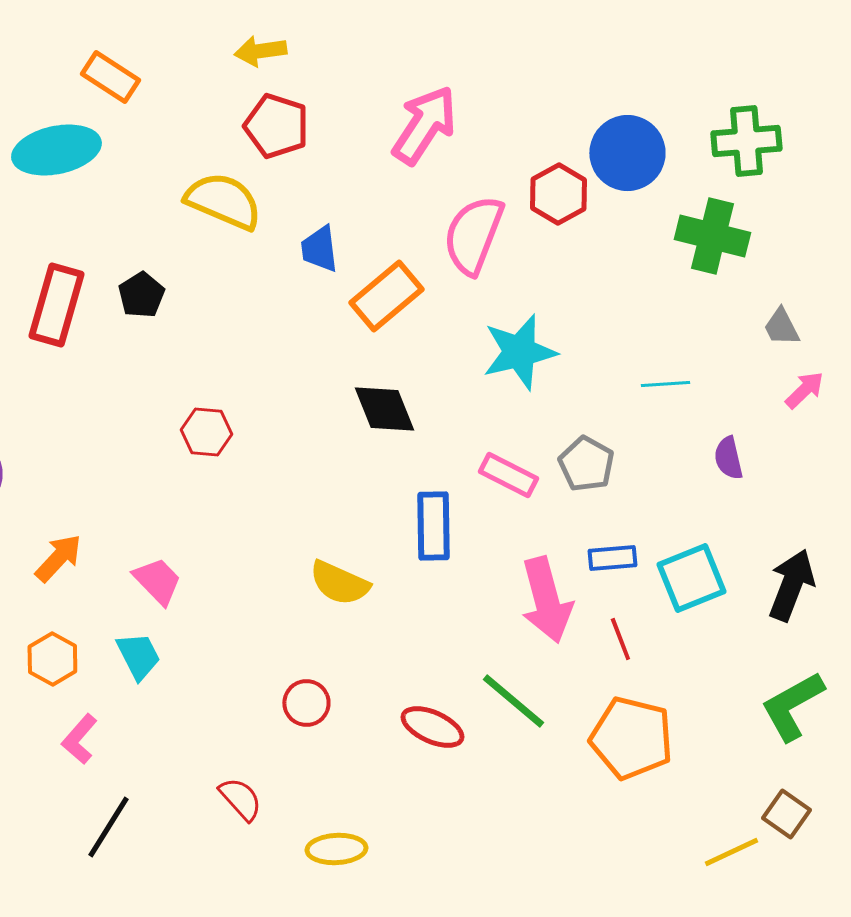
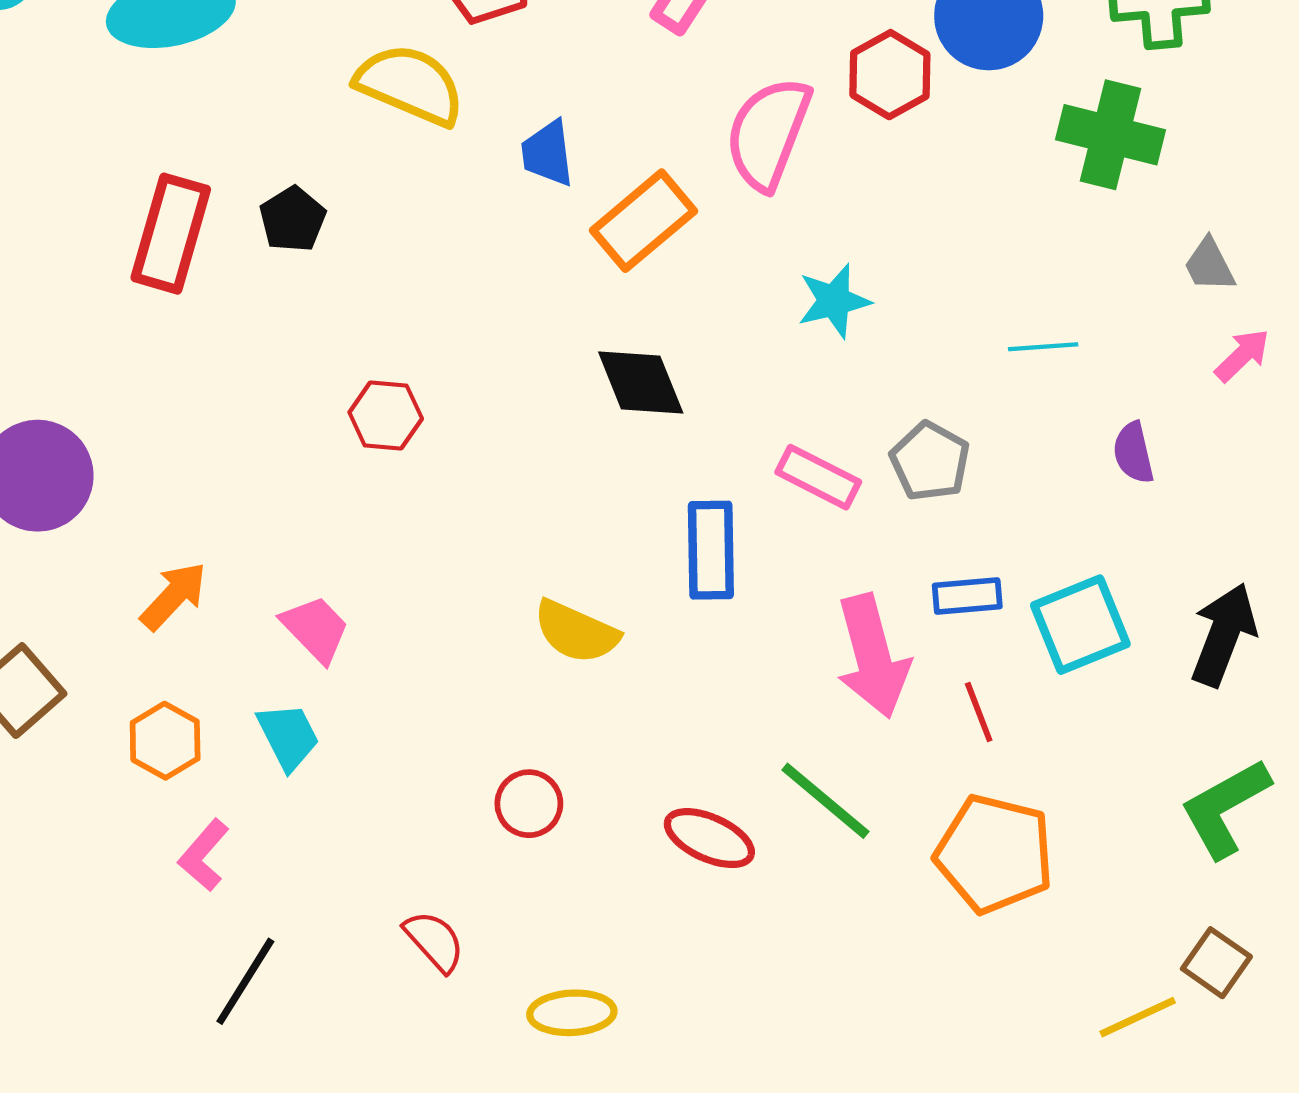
cyan star: (519, 352) -> (834, 301), size x0.7

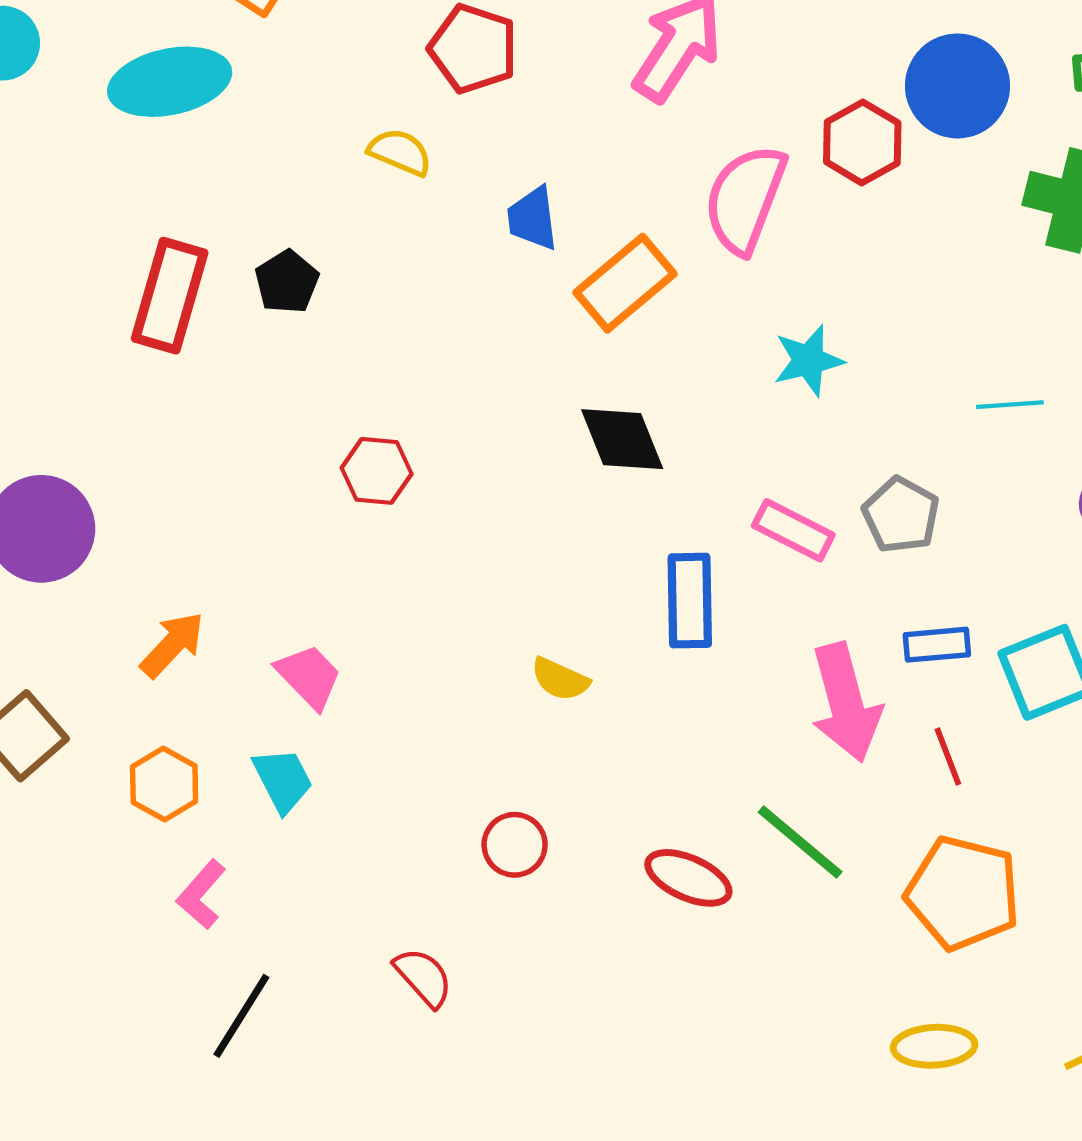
yellow semicircle: (410, 85) -> (400, 152), size x0.6
yellow semicircle: (576, 632) -> (560, 679), size x0.7
yellow ellipse: (572, 1013) -> (934, 1046), moved

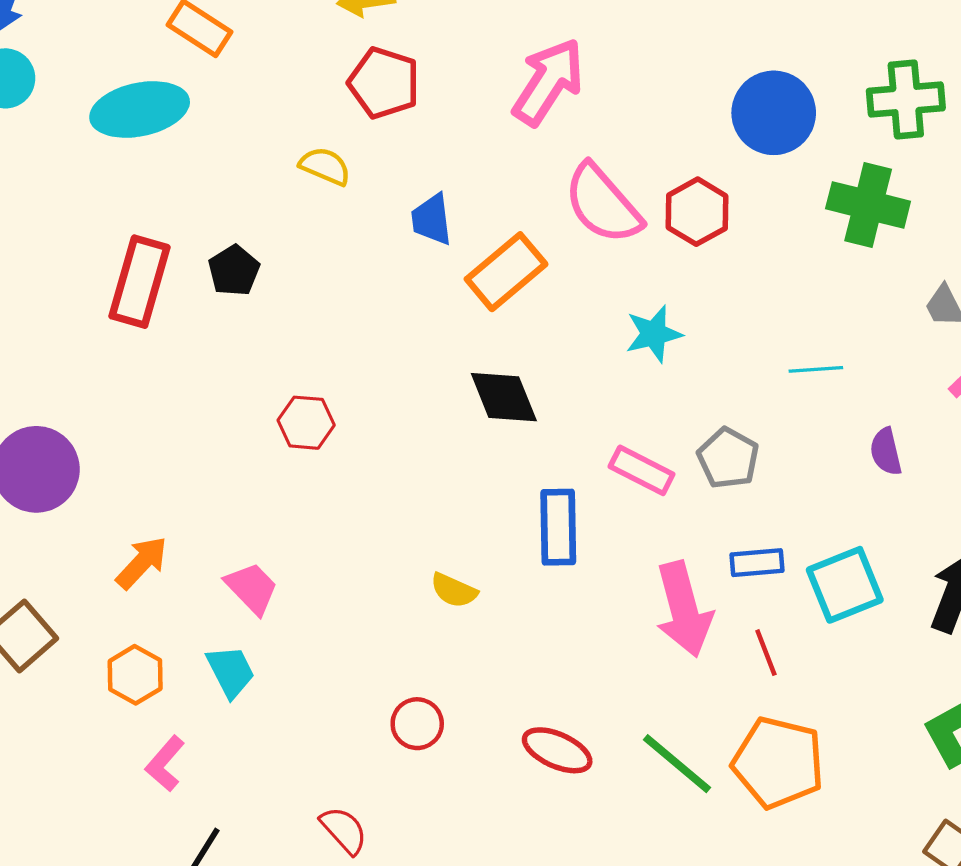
red hexagon: (862, 142) -> (697, 212), moved
pink semicircle: (745, 199) -> (603, 204), turned -62
green line: (800, 842) -> (677, 764), moved

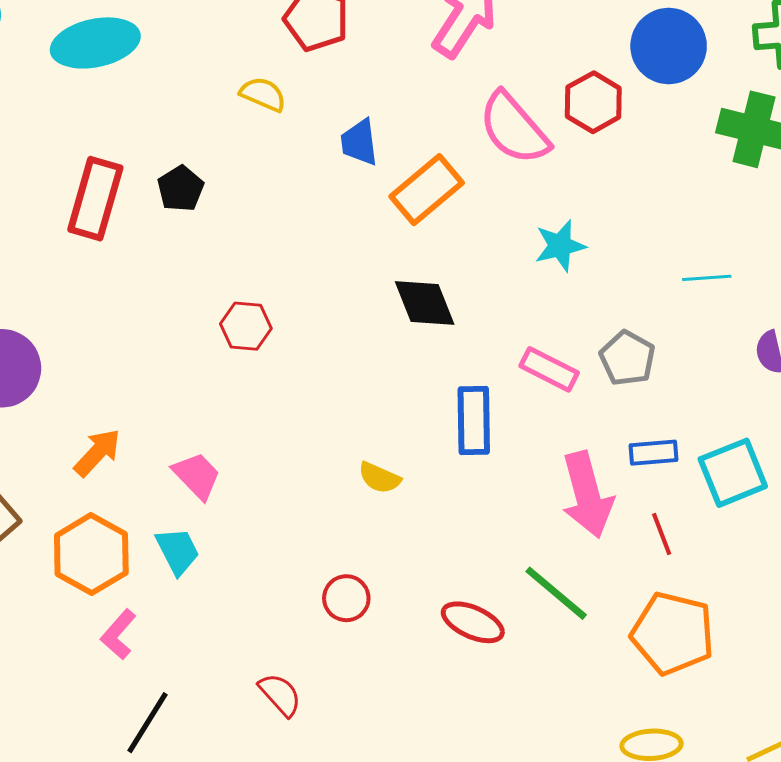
red hexagon: (697, 212) -> (593, 102), moved
orange hexagon: (135, 675) -> (91, 554), size x1.5
green line: (677, 764) -> (556, 593), moved

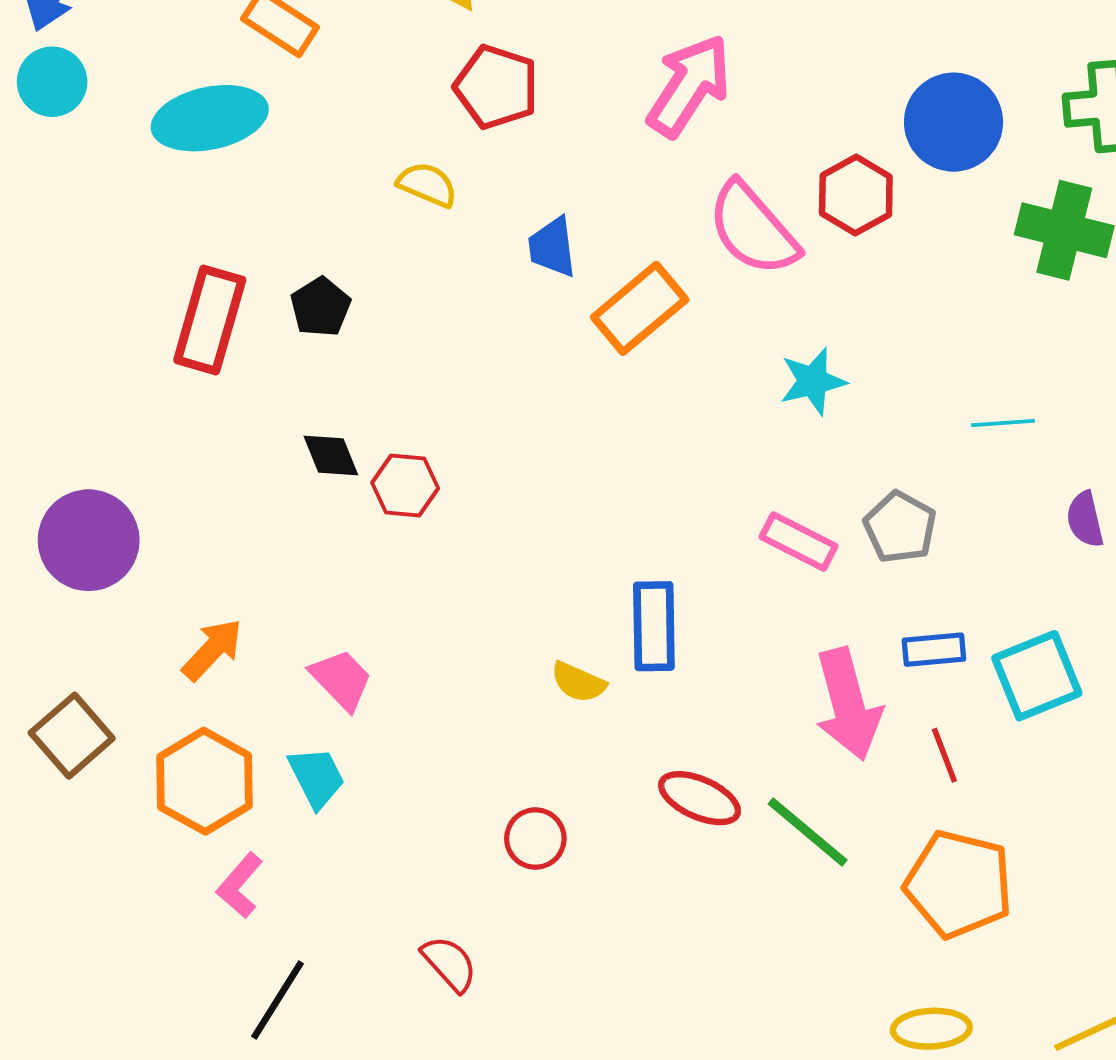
black diamond: (425, 303) -> (331, 456), moved, size x0.7
blue rectangle: (474, 420) -> (654, 626), moved
red ellipse: (473, 622) -> (700, 798), moved

